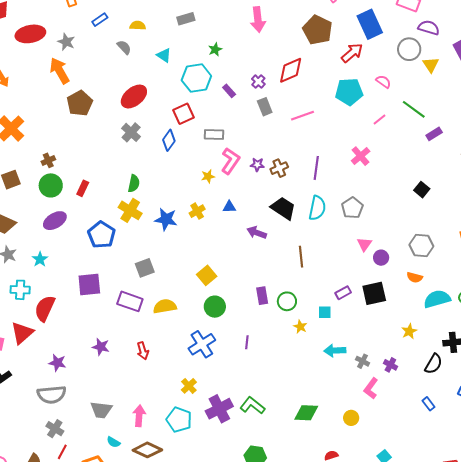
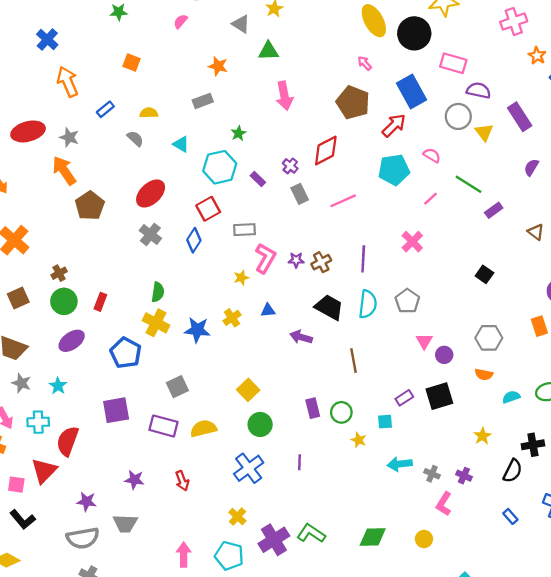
cyan semicircle: (437, 299) -> (511, 397), size x0.6
gray trapezoid: (101, 410) -> (125, 523), moved

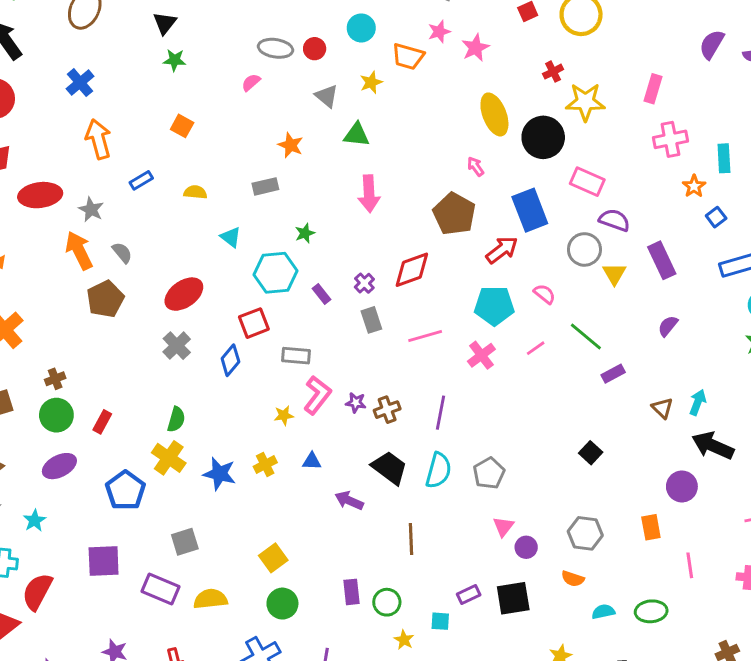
gray semicircle: (135, 139) -> (122, 253), moved
pink cross: (412, 242) -> (481, 355), moved

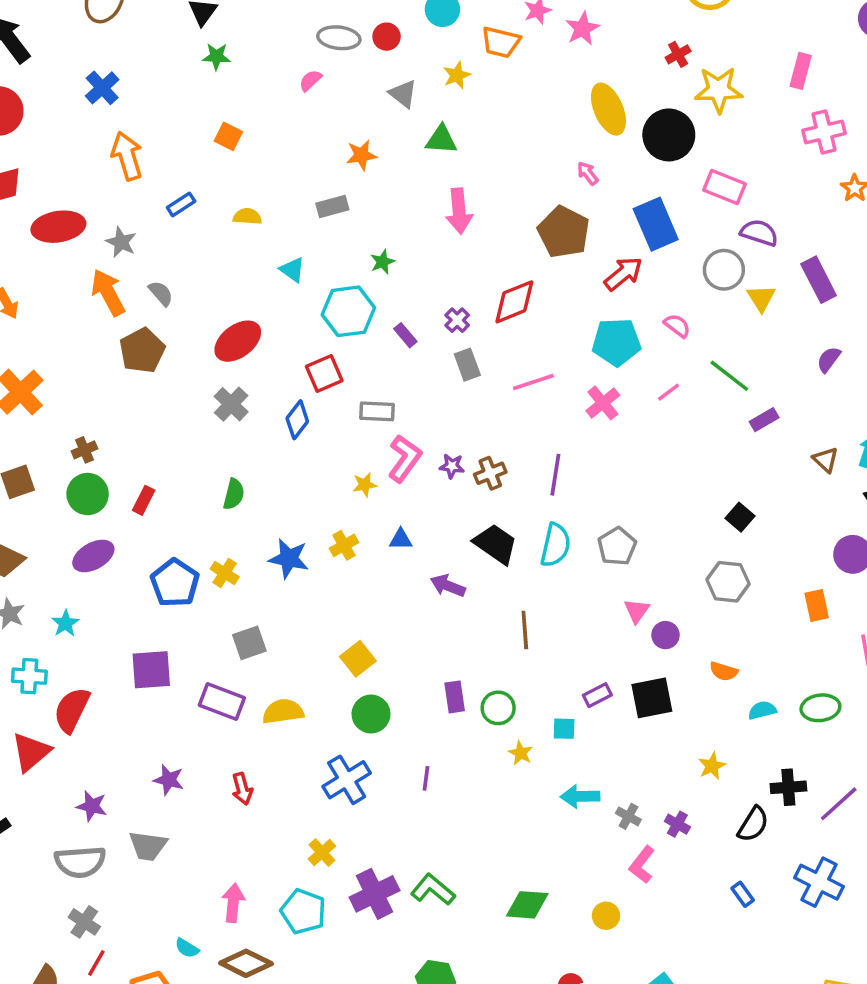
orange star: (291, 145) -> (361, 155), turned -30
yellow cross: (169, 458) -> (225, 573), moved, size x0.7
gray hexagon: (585, 533) -> (728, 582), moved

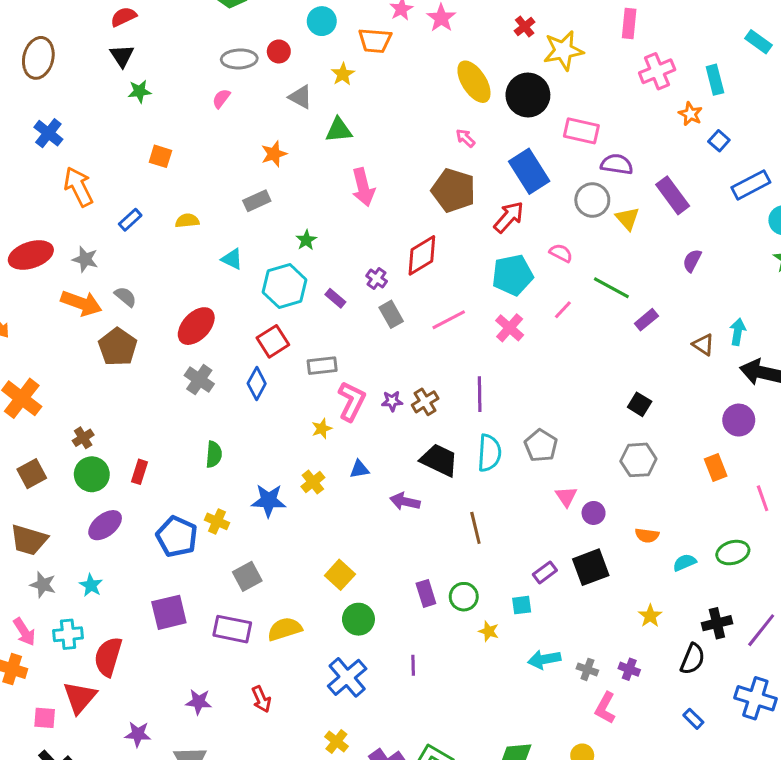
orange arrow: (108, 292) -> (81, 303), turned 147

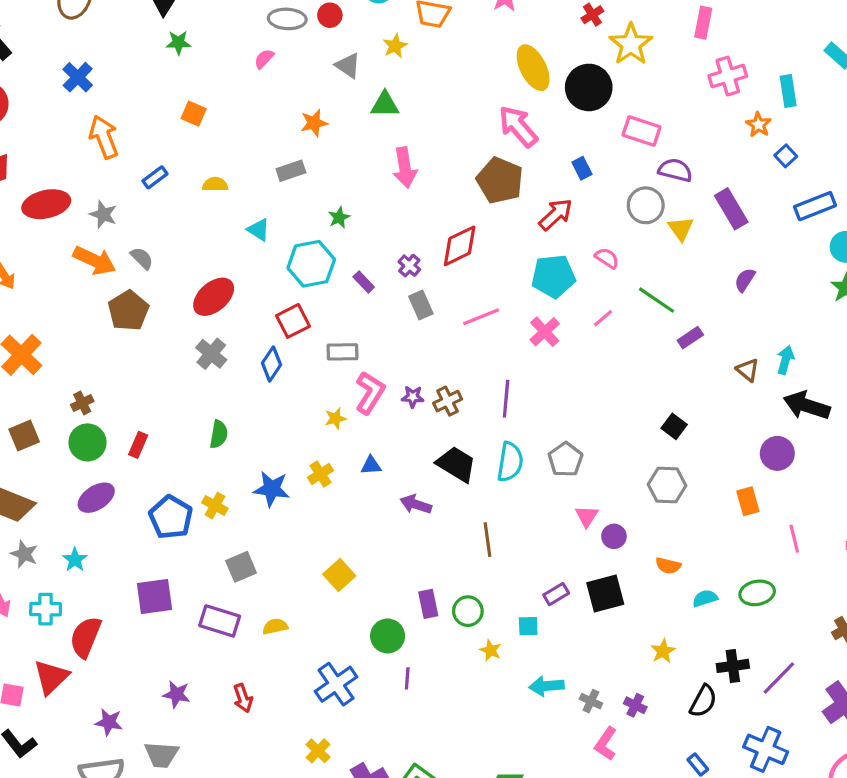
yellow star: (563, 51) -> (631, 44), turned -30
pink arrow: (465, 138) -> (518, 126), size x2.0
blue rectangle: (529, 171) -> (582, 168), size x0.5
green circle: (358, 619) -> (388, 636), moved
yellow semicircle: (285, 629) -> (275, 626), size x0.7

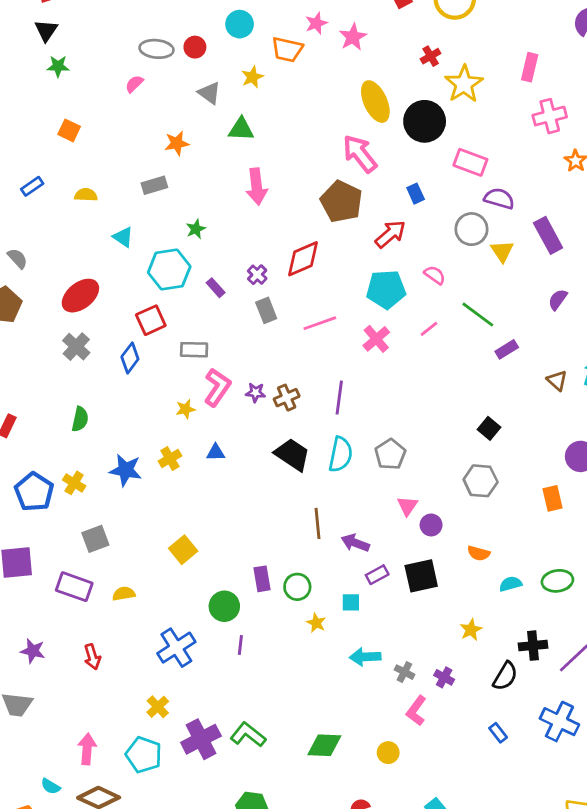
purple arrow: (416, 504) -> (355, 543), moved

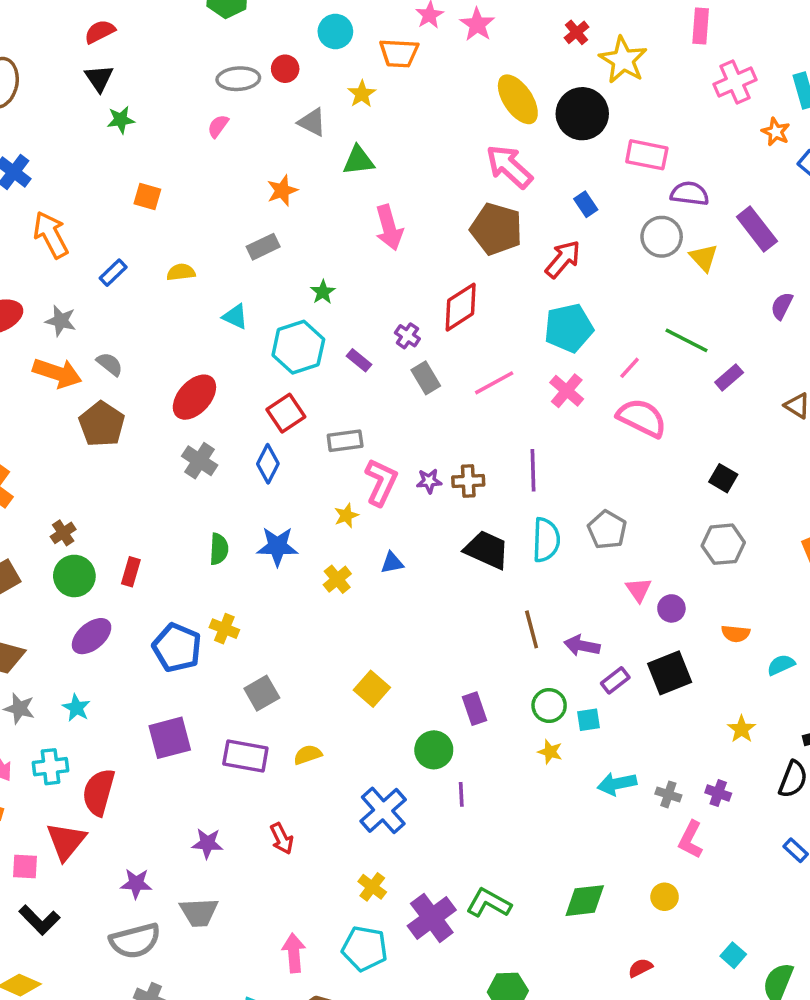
pink semicircle: (435, 275) -> (642, 418), moved, size x1.8
brown cross: (287, 398) -> (468, 481), turned 30
blue star: (126, 470) -> (277, 546), moved
green circle: (297, 587) -> (549, 706), moved

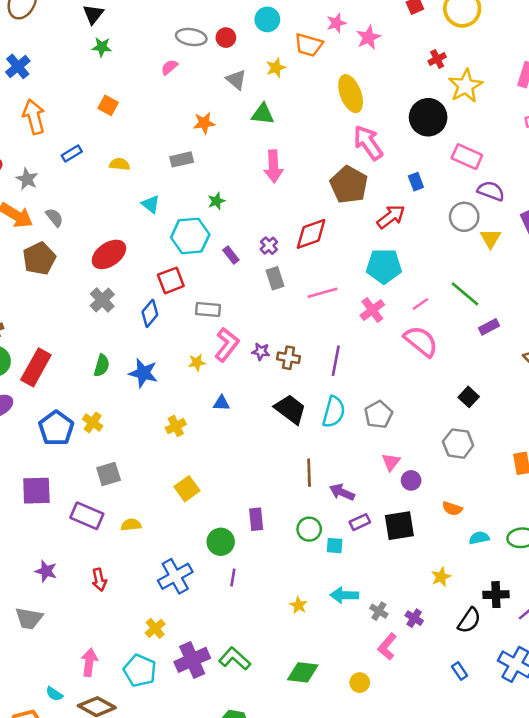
yellow ellipse: (518, 99) -> (351, 94), moved
red rectangle: (131, 572) -> (36, 367), size x1.8
yellow cross: (337, 579) -> (176, 426), moved
yellow star: (550, 752) -> (299, 605), moved

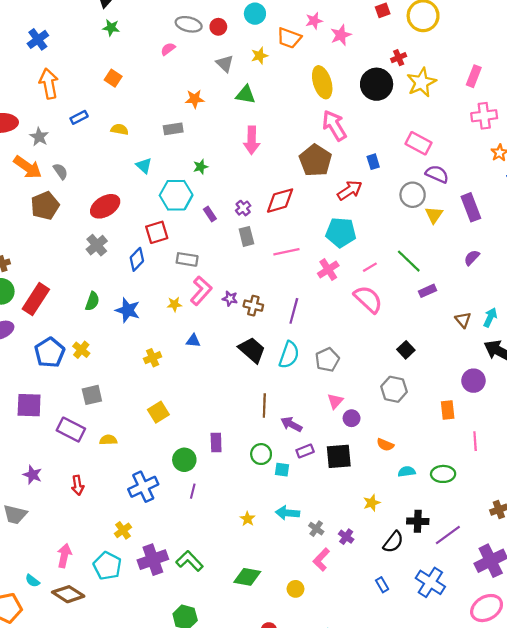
black circle: (428, 117) -> (377, 84), moved

